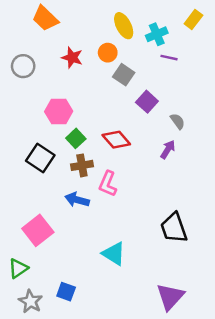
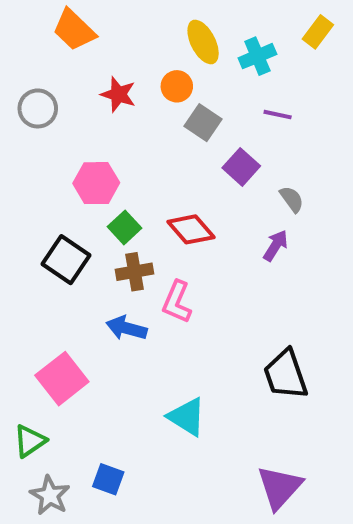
purple line: (169, 58) -> (278, 115), moved

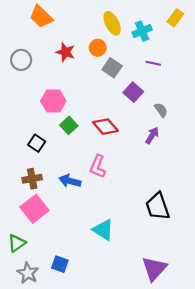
black square: (66, 260) -> (37, 143), size x0.7
brown cross: (135, 272) -> (32, 179), moved

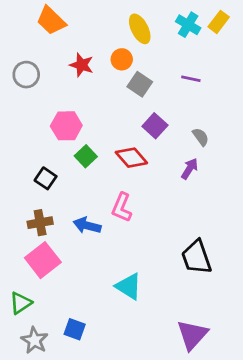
cyan cross: (142, 31) -> (188, 25), moved, turned -36
purple square: (133, 92) -> (155, 126), moved

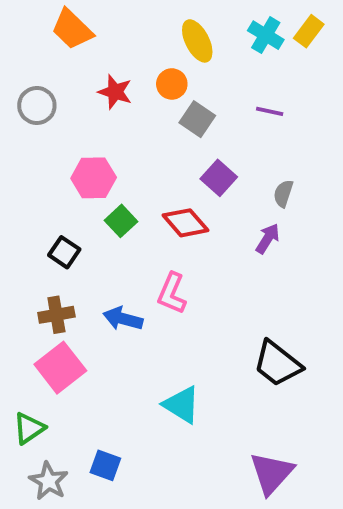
gray semicircle: (201, 137) -> (283, 194), turned -126
black trapezoid: (196, 257) -> (277, 364), turned -33

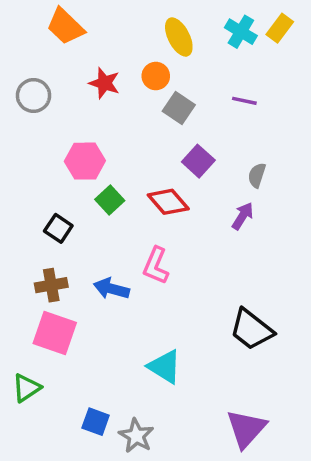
pink square: (60, 368) -> (55, 333), turned -33
gray star: (49, 481) -> (136, 436), moved

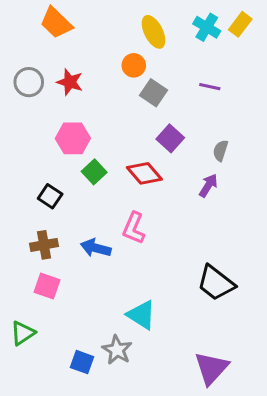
red star: (104, 83) -> (70, 82), moved
pink square: (55, 333) -> (47, 286), size x0.7
gray star: (136, 436) -> (117, 350), moved

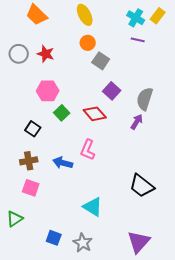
yellow ellipse: (154, 32) -> (85, 15), moved
purple line: (210, 87) -> (138, 40), moved
gray semicircle: (220, 151) -> (145, 99), size x1.6
gray star: (117, 350) -> (83, 243), moved

